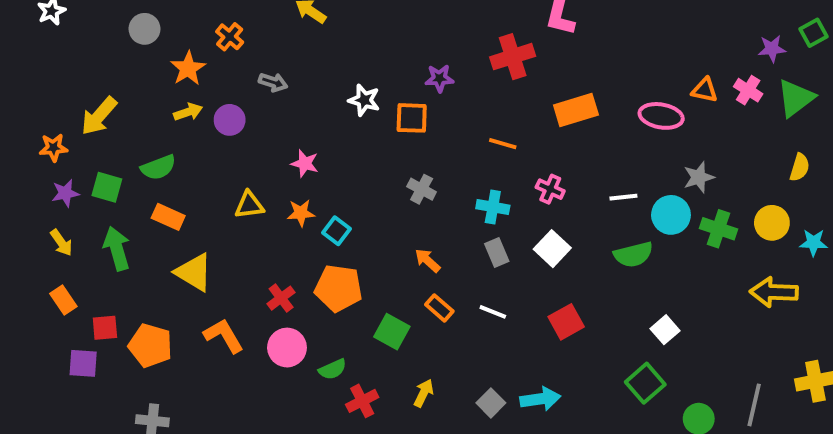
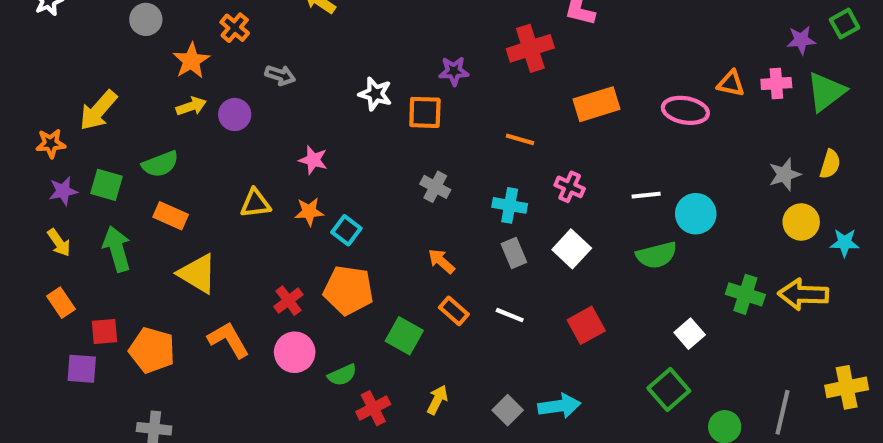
pink cross: (748, 90) -> (776, 83), turned -36
gray star: (699, 177) -> (785, 174), moved
green cross: (718, 229) -> (745, 294), moved

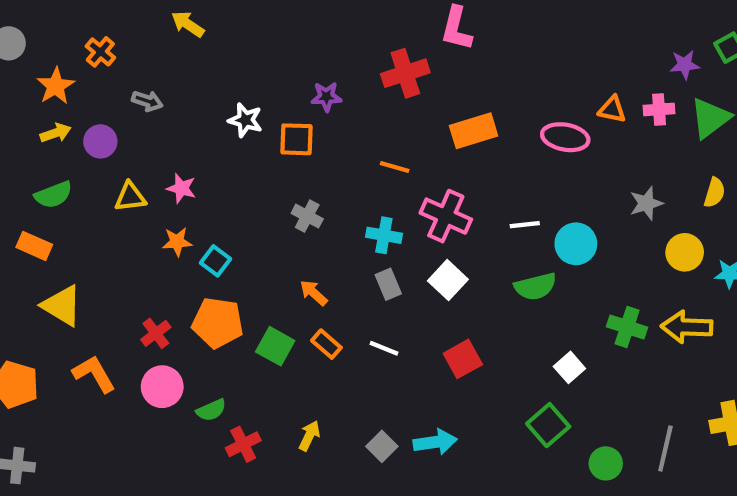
green semicircle: (160, 164) -> (53, 195), moved
gray star: (785, 174) -> (646, 203), moved
pink cross: (570, 187) -> (446, 216), size x1.6
yellow triangle: (255, 203) -> (130, 197), moved
green square: (404, 336) -> (275, 346), moved

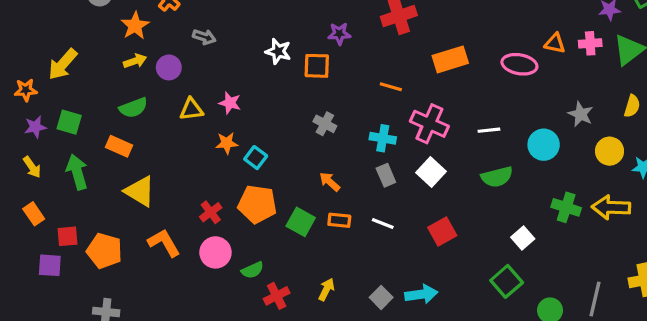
gray star: (646, 203) -> (581, 114), turned -30
cyan circle: (576, 244) -> (544, 145), moved
orange rectangle: (326, 344) -> (339, 220), turned -35

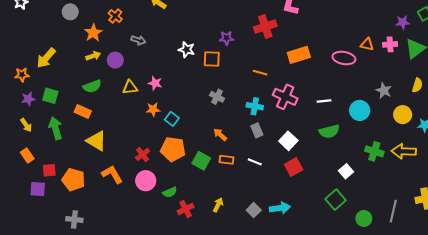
white square: (431, 172) -> (288, 141), moved

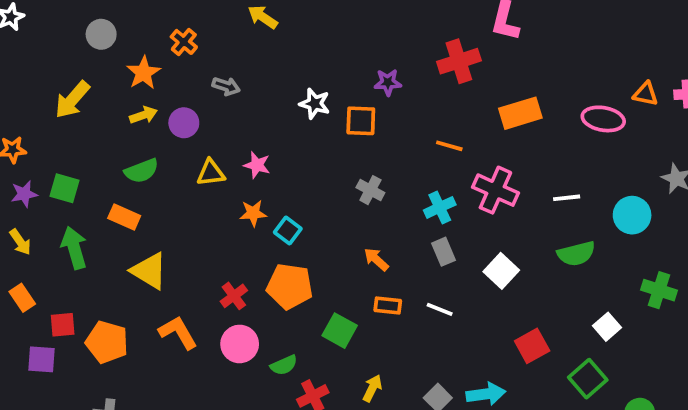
yellow arrow: (46, 58) -> (72, 100), moved
cyan cross: (255, 106) -> (440, 207), turned -35
green square: (201, 161) -> (340, 331), moved
red square: (294, 167) -> (532, 346), moved

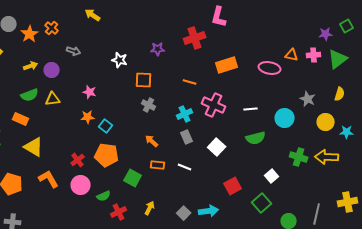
orange star: (143, 73) -> (30, 34), moved
orange square: (361, 121) -> (144, 80), moved
yellow triangle: (211, 173) -> (53, 99), moved

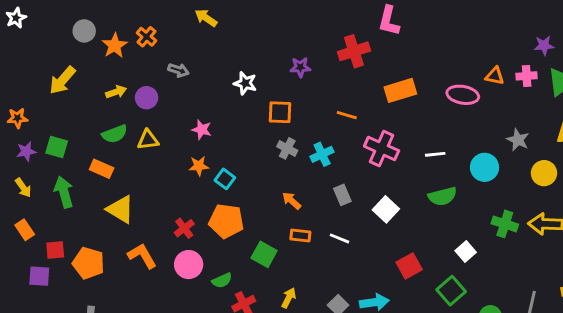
cyan cross: (185, 114) -> (322, 154), moved

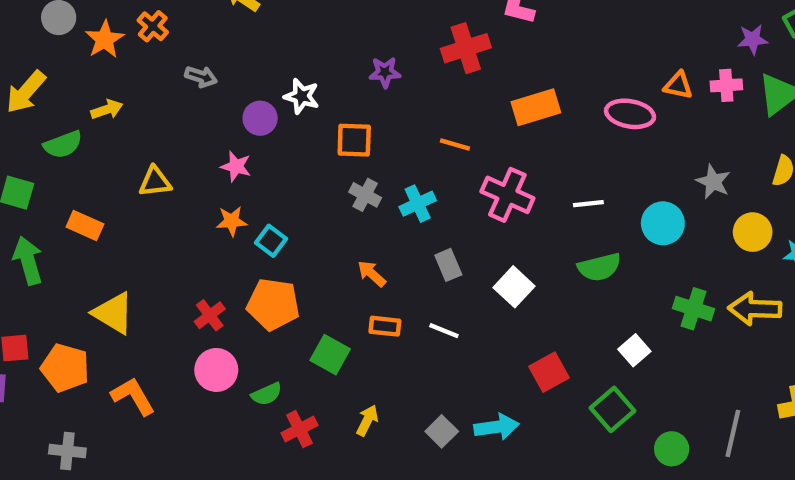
purple circle: (147, 98) -> (260, 118), moved
green semicircle: (115, 134) -> (63, 144), moved
yellow triangle: (120, 209) -> (113, 313), moved
orange L-shape: (142, 256) -> (133, 396), moved

